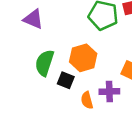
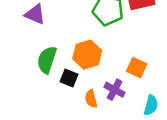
purple cross: (109, 92) -> (114, 90), turned 30

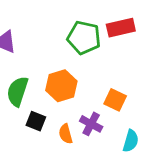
black square: (69, 78) -> (36, 121), moved

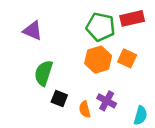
orange hexagon: (61, 86) -> (98, 60), moved
orange square: (115, 100) -> (127, 58), moved

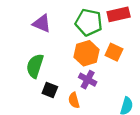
purple triangle: (33, 31) -> (42, 24), moved
purple cross: (107, 101) -> (88, 80), moved

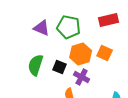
green pentagon: (89, 22) -> (69, 27), moved
black square: (50, 90) -> (60, 67), moved

